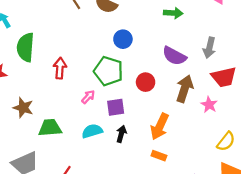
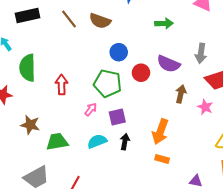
red circle: (146, 82) -> (141, 73), moved
brown arrow: (185, 89) -> (181, 94), size x0.7

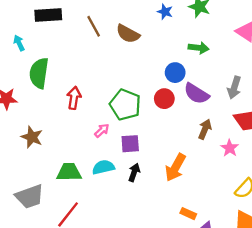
blue circle: (119, 52) -> (175, 73), moved
green trapezoid: (57, 142) -> (69, 172), moved
orange rectangle: (162, 159) -> (188, 214), moved

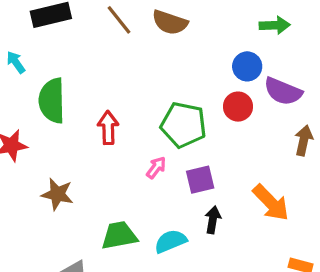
cyan semicircle: (103, 167) -> (171, 241), moved
orange arrow: (175, 168) -> (271, 203), turned -64

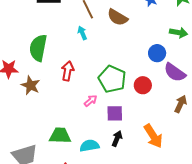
cyan arrow: (16, 62) -> (82, 33), moved
red circle: (238, 107) -> (143, 85), moved
brown star: (57, 194) -> (31, 85), moved

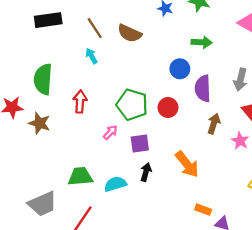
purple semicircle: (175, 72) -> (203, 88), turned 60

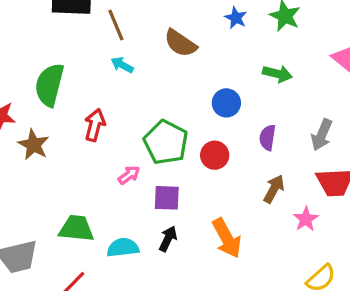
brown line: (95, 28) -> (116, 25), moved
cyan arrow: (92, 56) -> (122, 65), turned -42
blue circle: (180, 69) -> (226, 103), moved
purple semicircle: (203, 88) -> (267, 138), size x0.7

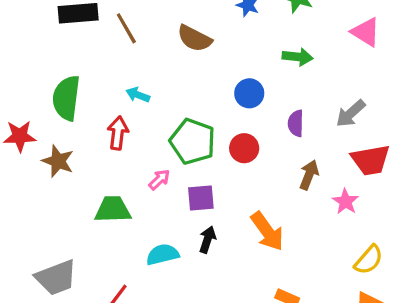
cyan arrow: (122, 65) -> (138, 95), moved
gray arrow: (322, 135) -> (351, 113), turned 32
green trapezoid: (76, 228) -> (113, 209), moved

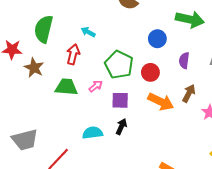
green arrow: (298, 57) -> (190, 19), size x1.5
green trapezoid: (113, 209) -> (66, 87), moved
orange arrow: (267, 231) -> (161, 102), moved, turned -35

